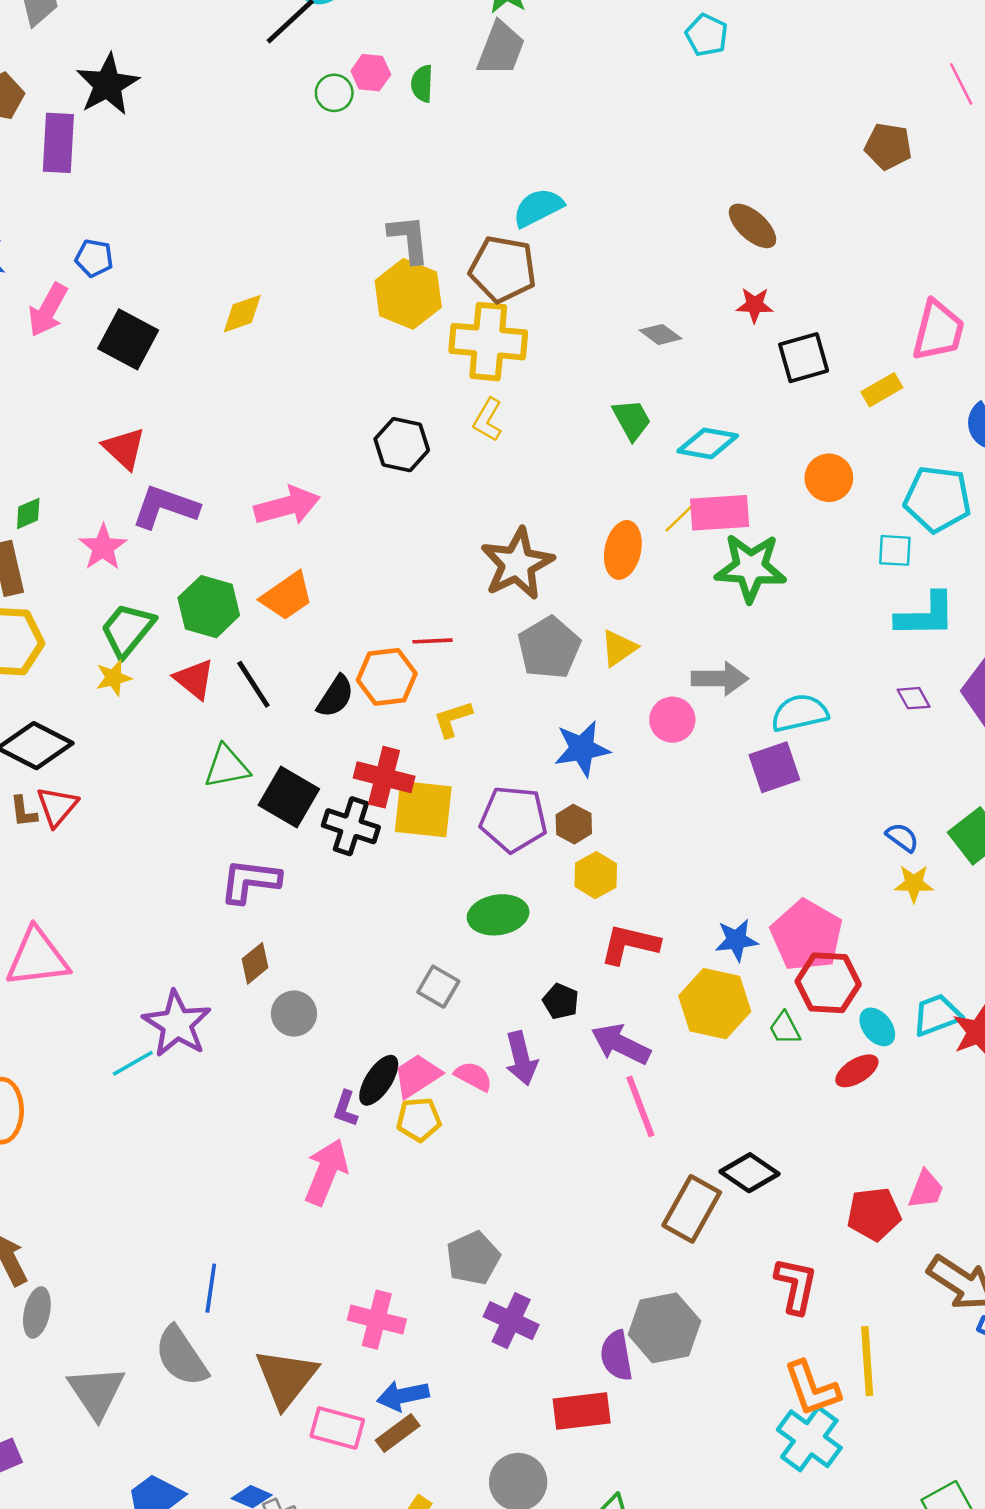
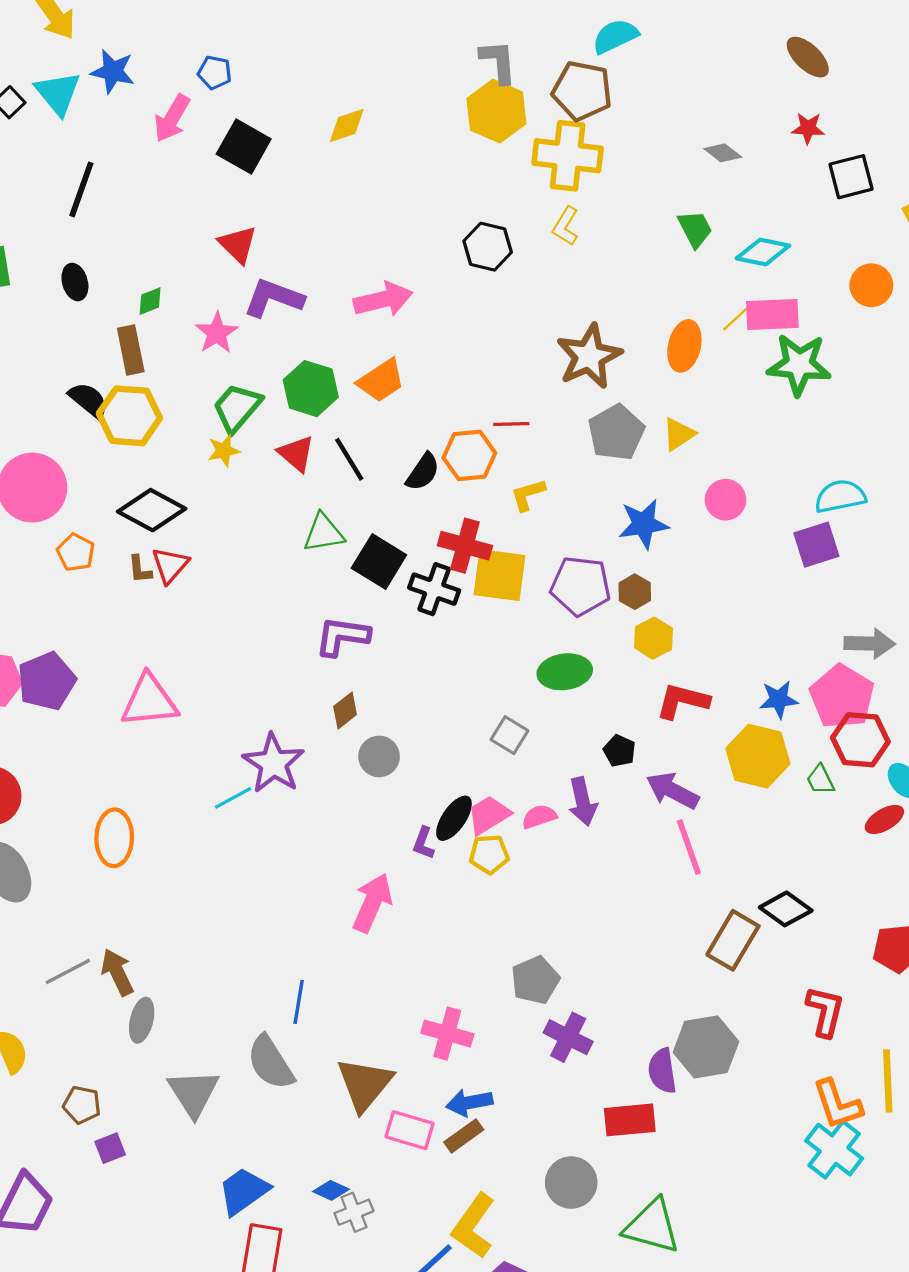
gray arrow: (720, 679) -> (870, 644), moved
pink semicircle: (473, 1076) -> (539, 817), turned -48
pink arrow: (326, 1172) -> (372, 903), moved

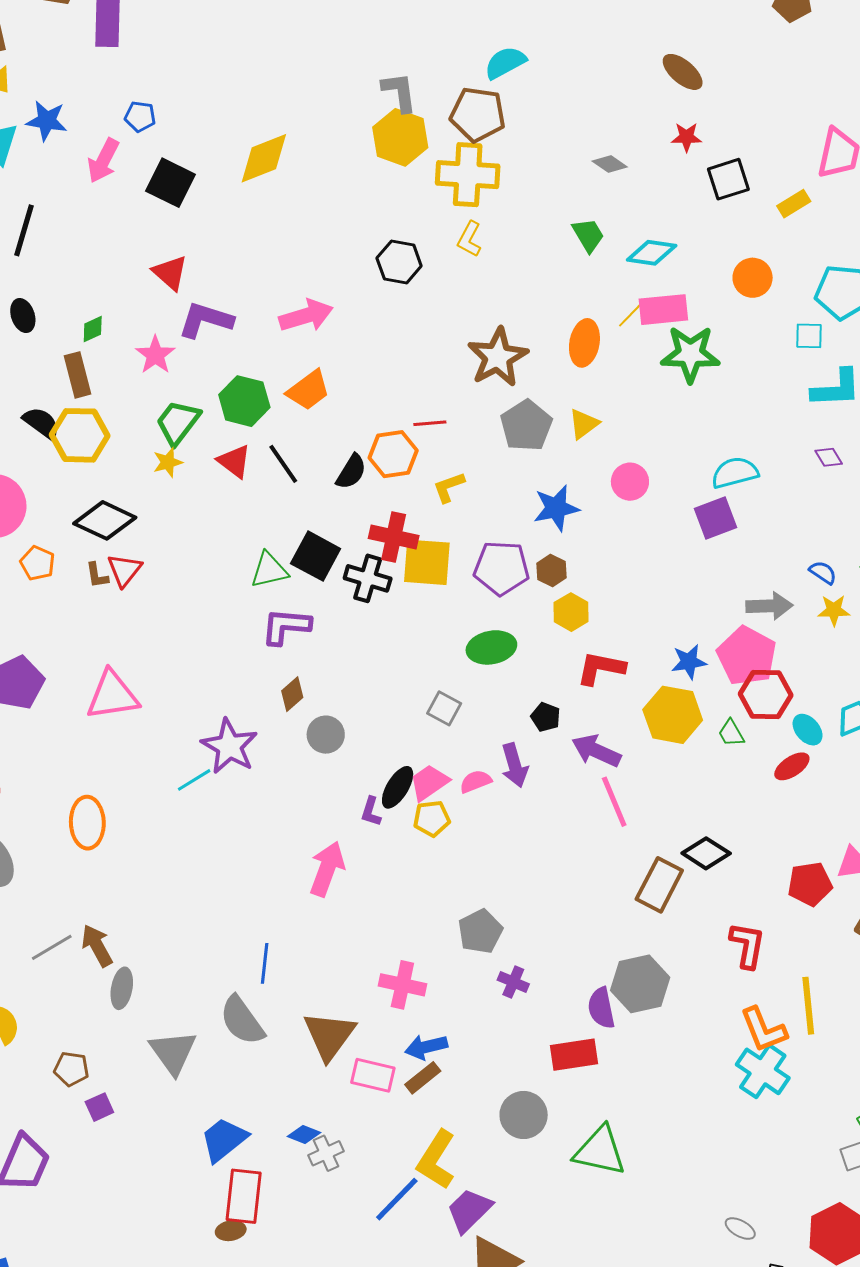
yellow diamond: (347, 126) -> (264, 158), size x1.5
green triangle: (324, 533) -> (269, 570), moved
purple cross: (568, 1037) -> (513, 982), size x0.7

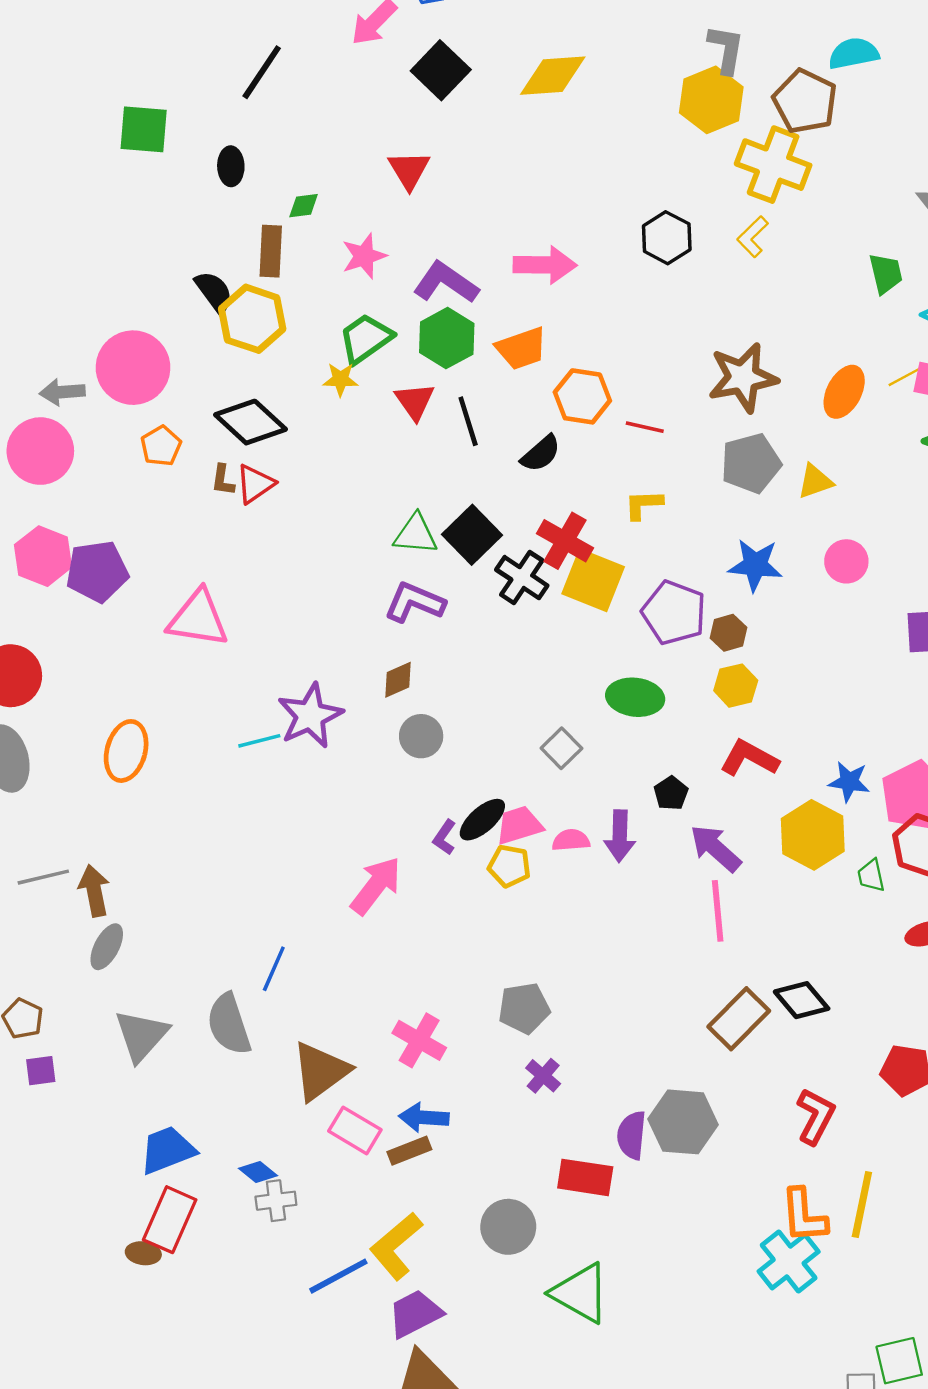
purple L-shape: (206, 320) -> (446, 283), moved
orange hexagon: (393, 454) -> (582, 396), moved

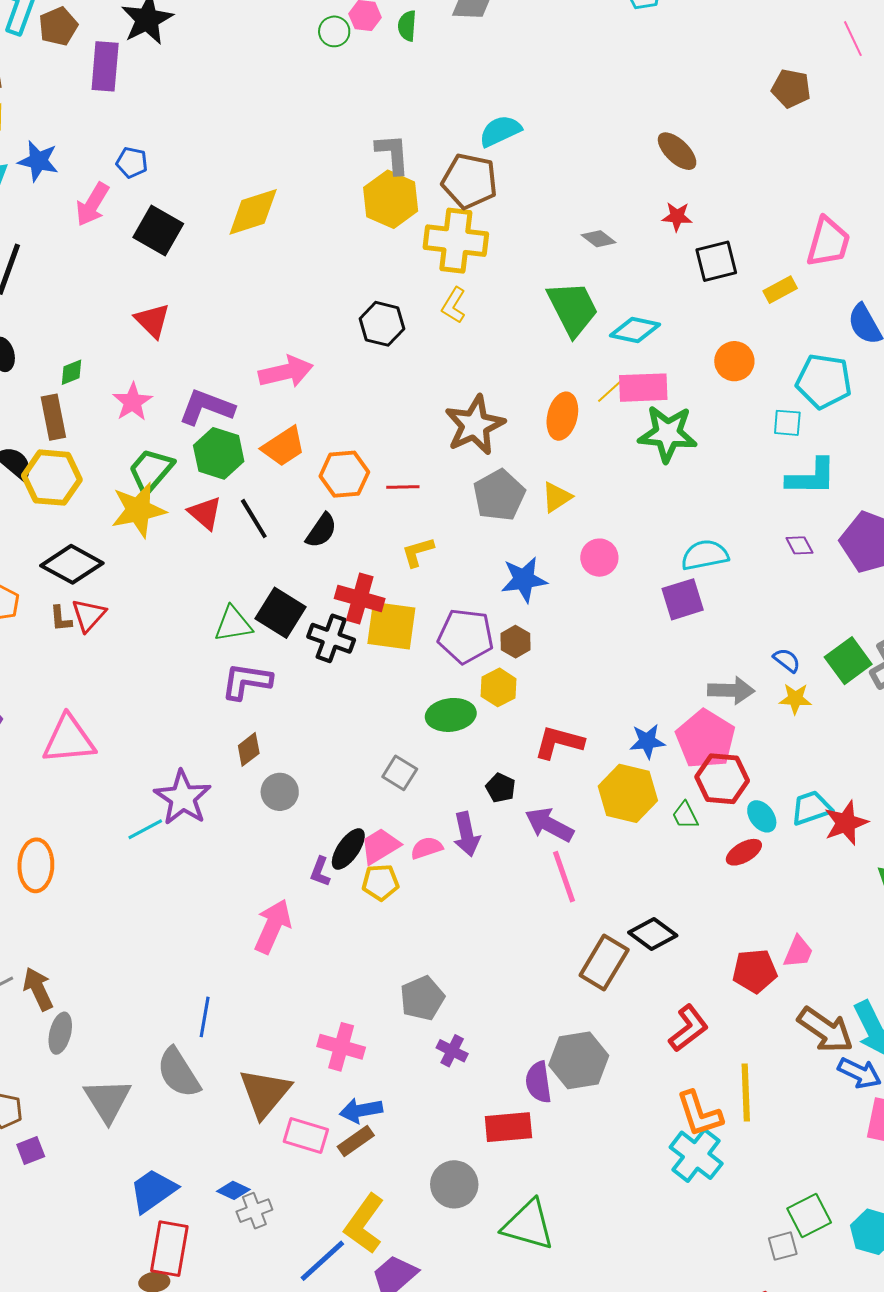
green trapezoid: (886, 274) -> (573, 309), size x1.6
yellow star: (340, 379) -> (138, 510), size x1.8
yellow hexagon: (736, 686) -> (499, 687), moved
red L-shape: (816, 1116) -> (689, 1028), turned 39

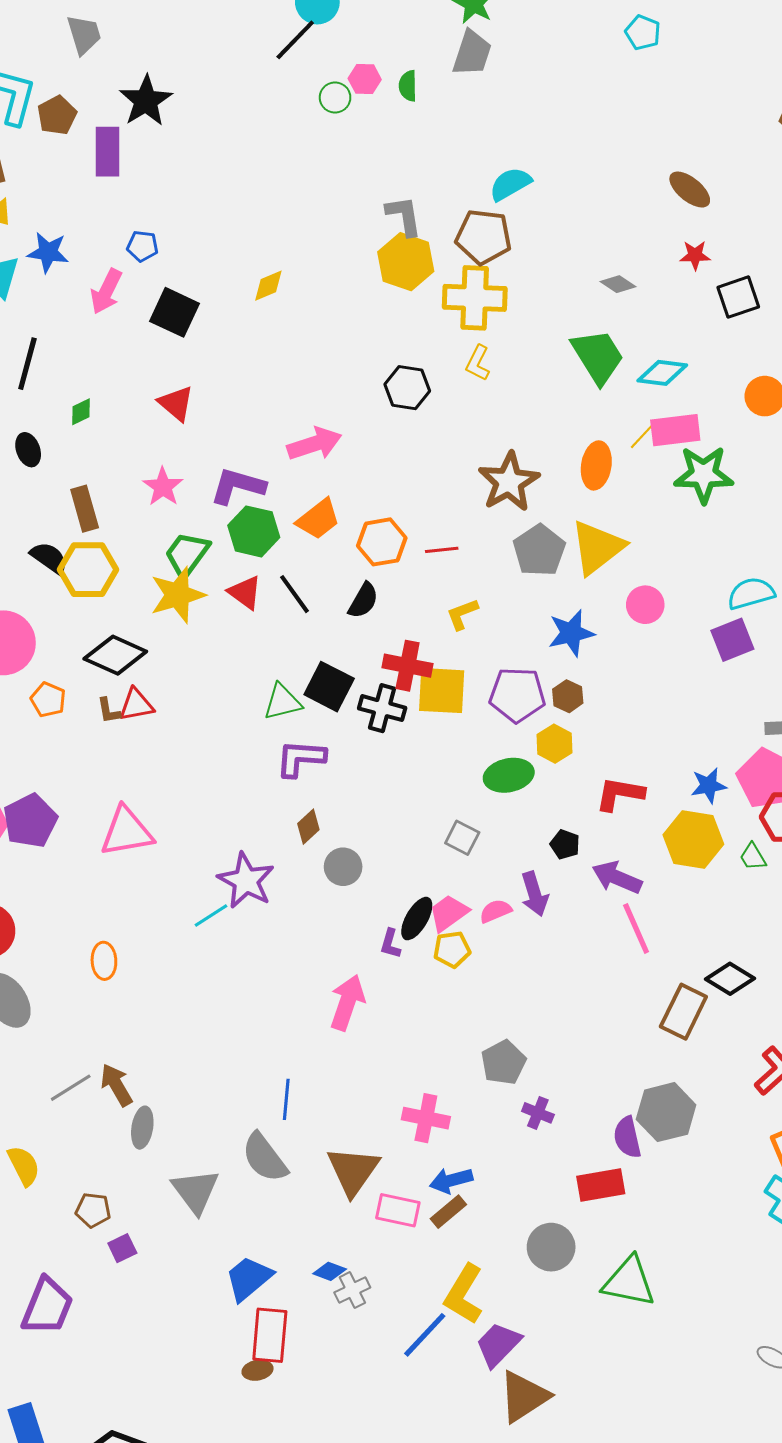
yellow diamond: (253, 212) -> (268, 286), size x0.6
green diamond: (72, 372) -> (81, 412), moved
yellow triangle: (557, 497) -> (597, 547), size x1.8
red triangle: (89, 615) -> (136, 705), turned 42
orange ellipse: (36, 865) -> (104, 961), size x0.7

